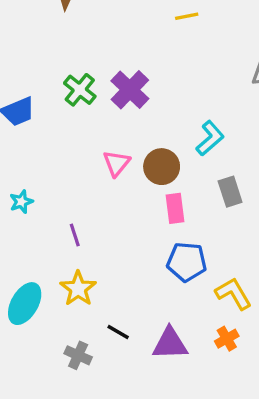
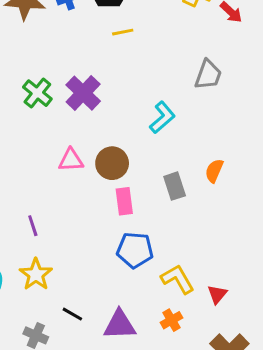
yellow line: (187, 16) -> (123, 32), moved
cyan L-shape: (210, 138) -> (162, 117), moved
pink triangle: (117, 163) -> (71, 160), turned 48

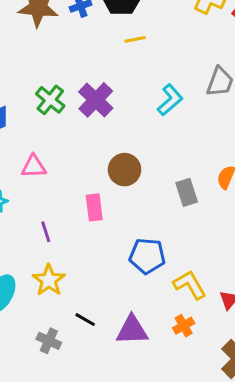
cyan L-shape: (162, 117) -> (170, 100), moved
pink triangle: (71, 160) -> (34, 167), moved
pink rectangle: (124, 201) -> (94, 207), moved

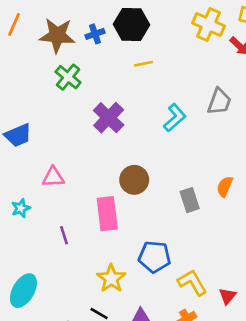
green cross: (50, 100) -> (68, 77), moved
pink rectangle: (94, 207) -> (107, 214), size x1.4
yellow star: (49, 280) -> (111, 278), moved

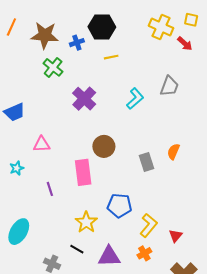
blue cross: (95, 34) -> (77, 43), moved
yellow L-shape: (192, 282) -> (149, 225), turned 70

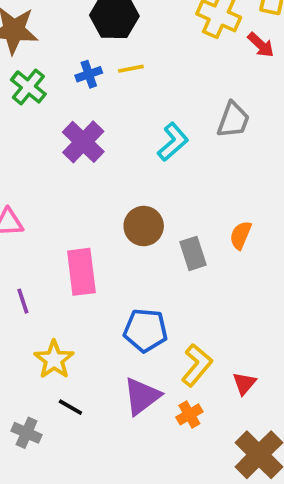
blue cross: (77, 43) -> (89, 74), moved
brown circle: (104, 146) -> (144, 226), moved
yellow star: (86, 222) -> (54, 360), moved
purple triangle: (109, 256) -> (142, 396), moved, turned -35

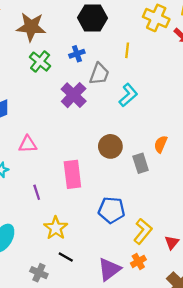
yellow line: (131, 69) -> (127, 50), moved, turned -72
gray trapezoid: (233, 120) -> (99, 74), moved
orange semicircle: (241, 235) -> (161, 144), moved
purple triangle: (142, 396) -> (109, 269), moved

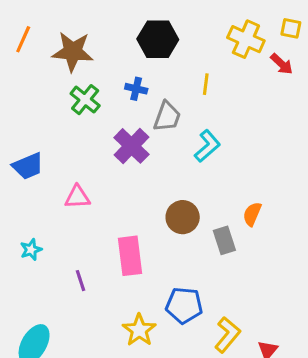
blue cross: (77, 54) -> (136, 89), turned 32
pink triangle: (28, 144) -> (77, 197), moved
yellow star: (56, 228) -> (139, 330), moved

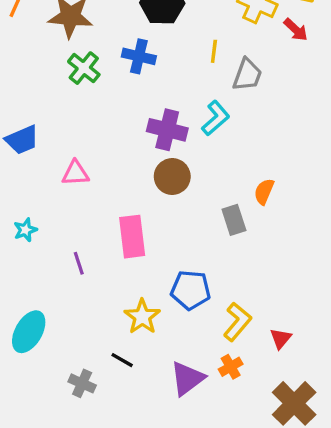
blue cross: (136, 89) -> (139, 56), size x1.4
gray trapezoid: (167, 117) -> (247, 75), moved
purple cross: (132, 146) -> (167, 130), moved, turned -30
brown circle: (183, 217) -> (172, 177), moved

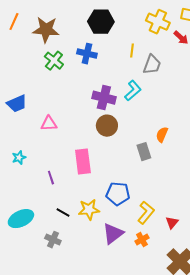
yellow star: (142, 317) -> (89, 210), turned 30
cyan ellipse: (29, 332) -> (21, 219), turned 35
black line: (122, 360) -> (63, 213), moved
purple triangle: (187, 378) -> (113, 234), moved
gray cross: (82, 383) -> (53, 240), moved

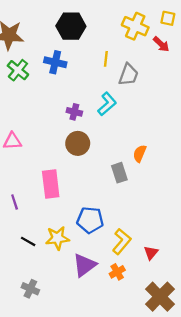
purple cross: (104, 98) -> (74, 112), size x0.6
gray cross: (53, 240) -> (30, 289), moved

